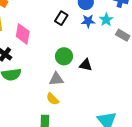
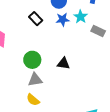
black rectangle: (61, 18) -> (36, 19), turned -72
green circle: (64, 56) -> (32, 60), moved

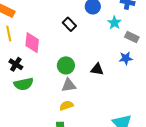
blue star: (63, 19) -> (126, 58), moved
yellow semicircle: (33, 100) -> (66, 105), turned 120

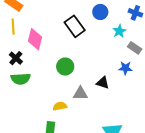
black rectangle: (69, 24) -> (75, 26), size x1.5
black triangle: (97, 69) -> (103, 83), moved
gray triangle: (69, 85) -> (80, 93), moved

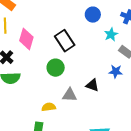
black rectangle: (75, 26) -> (65, 41), moved

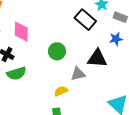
black rectangle: (65, 41) -> (85, 20), moved
black triangle: (92, 85) -> (97, 58), size x1.5

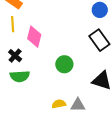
gray triangle: (78, 74) -> (78, 105), moved

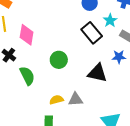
green semicircle: (20, 76) -> (27, 76), moved, turned -108

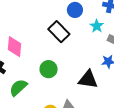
black rectangle: (92, 33) -> (59, 32), moved
green semicircle: (27, 76) -> (18, 88), turned -102

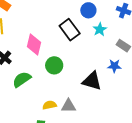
cyan star: (97, 26) -> (100, 29), moved
pink diamond: (14, 47) -> (34, 44), moved

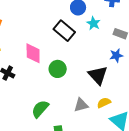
green semicircle: (22, 79) -> (40, 109), moved
black triangle: (92, 81) -> (98, 75), turned 45
yellow semicircle: (50, 105) -> (104, 103), moved

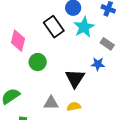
cyan star: (93, 23) -> (84, 27), size x1.5

